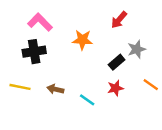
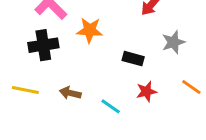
orange star: (82, 40) -> (90, 30), moved
black rectangle: (117, 62) -> (133, 59), moved, turned 56

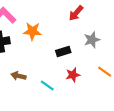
black rectangle: (133, 59) -> (63, 51), turned -32

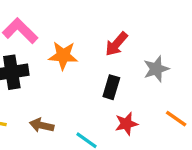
red arrow: (76, 13) -> (116, 44), moved
black rectangle: (63, 51) -> (111, 87), turned -56

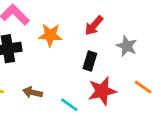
gray star: (156, 69) -> (127, 46), turned -30
red star: (126, 124) -> (102, 91), size x1.5

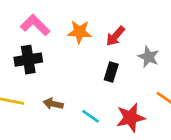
orange star: (50, 35) -> (79, 32), moved
red star: (102, 91) -> (131, 118), moved

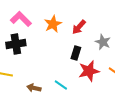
orange star: (79, 32) -> (53, 24), turned -30
brown arrow: (53, 104) -> (34, 88), moved
red star: (131, 118) -> (89, 71), moved

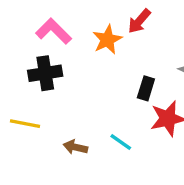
red arrow: (79, 27) -> (139, 21), moved

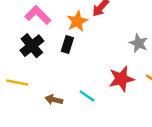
black cross: (45, 73) -> (32, 46), turned -30
black rectangle: (146, 88) -> (67, 44), moved

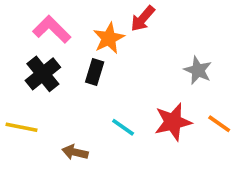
cyan line: (87, 96) -> (123, 127), moved

